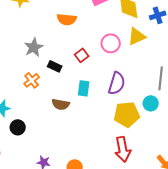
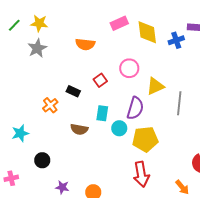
yellow triangle: (137, 36) -> (155, 86), moved
gray star: (34, 47) -> (37, 48), moved
cyan circle: (151, 103) -> (119, 128), moved
black circle: (18, 127) -> (42, 160), moved

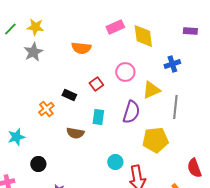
blue cross: (176, 40) -> (172, 64), moved
cyan circle: (119, 128) -> (115, 162), moved
yellow pentagon: (145, 139) -> (155, 140), moved

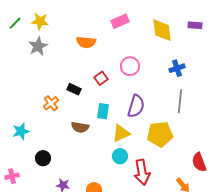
yellow diamond: (143, 36) -> (162, 30), moved
blue cross: (172, 64) -> (177, 68), moved
yellow triangle: (151, 90) -> (121, 133), moved

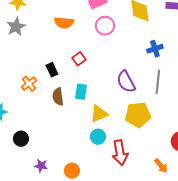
pink circle: (130, 66) -> (105, 26), moved
black rectangle: (74, 89) -> (52, 70), turned 40
purple semicircle: (136, 106) -> (126, 82), moved, turned 135
brown semicircle: (80, 127) -> (58, 97), moved, turned 72

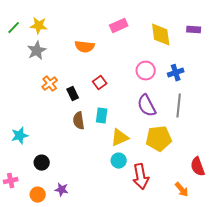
pink circle: (105, 26) -> (146, 71), moved
orange cross: (29, 84) -> (50, 84), moved
orange circle: (72, 171) -> (38, 195), moved

